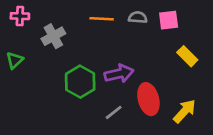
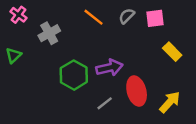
pink cross: (20, 16) -> (18, 15), turned 35
gray semicircle: (138, 17) -> (127, 16), turned -49
orange line: (102, 19) -> (93, 17), turned 35

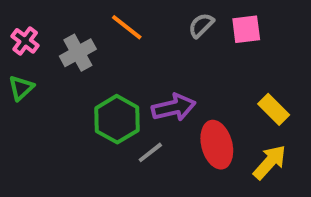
pink cross: (18, 15) -> (25, 41), moved
orange line: (93, 17) -> (127, 27), moved
yellow rectangle: (172, 52) -> (274, 109), moved
gray line: (105, 103) -> (150, 152), moved

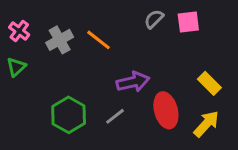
orange line: (127, 27) -> (99, 40), moved
green hexagon: (117, 119) -> (69, 115), moved

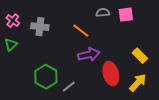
gray semicircle: (154, 19) -> (103, 13), turned 40
gray cross: (60, 40) -> (40, 27), turned 36
orange line: (99, 40) -> (81, 31), moved
gray line: (115, 116) -> (69, 87), moved

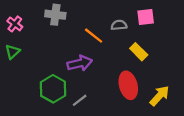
gray semicircle: (103, 13) -> (119, 25), moved
gray cross: (40, 27) -> (55, 15), moved
purple arrow: (89, 55) -> (80, 63), moved
yellow rectangle: (140, 56) -> (139, 52), moved

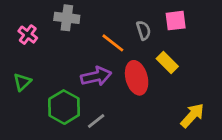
pink cross: (15, 24) -> (28, 35), moved
gray semicircle: (119, 25) -> (144, 30), turned 77
green triangle: (13, 52) -> (22, 82), moved
red ellipse: (128, 85) -> (137, 78), moved

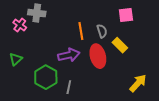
gray cross: (67, 18) -> (37, 13), moved
gray semicircle: (144, 30) -> (102, 31), moved
orange line: (113, 43) -> (81, 31), turned 42
gray line: (96, 121) -> (69, 87), turned -40

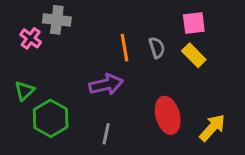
yellow rectangle: (120, 45) -> (194, 55), moved
red ellipse: (98, 56) -> (168, 115), moved
green hexagon: (46, 77) -> (51, 118), moved

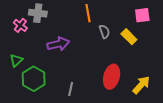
pink square: (194, 23) -> (142, 15), moved
orange line: (125, 48) -> (88, 13), moved
purple arrow: (106, 85) -> (58, 44), moved
red ellipse: (168, 115) -> (112, 77), turned 30

